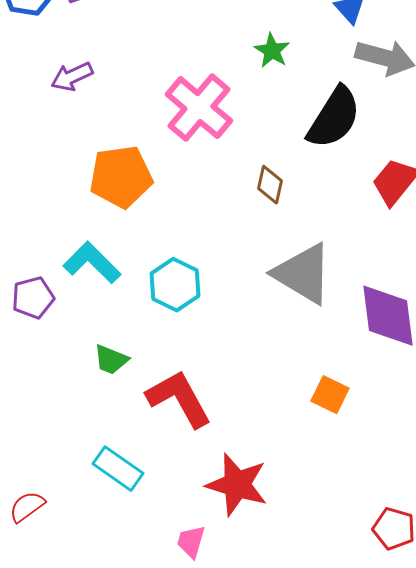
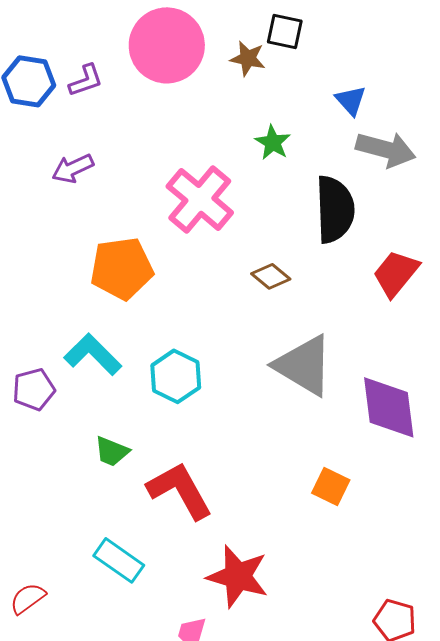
black semicircle: (334, 118) -> (335, 209), turned -34
brown diamond: (270, 185) -> (271, 276), turned -63

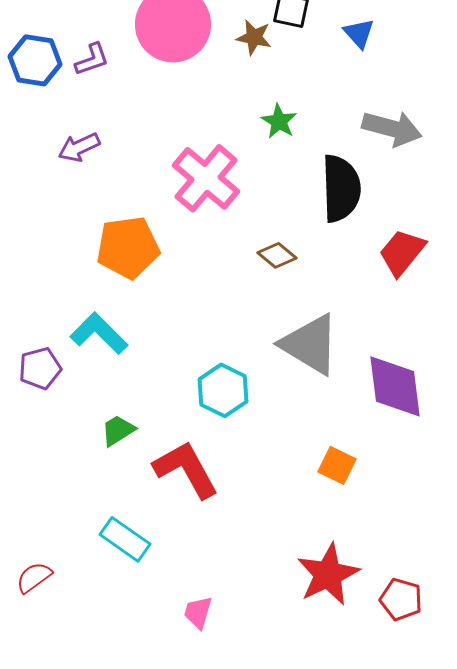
blue triangle: (351, 100) -> (359, 33), moved
cyan hexagon: (176, 376) -> (223, 390), moved
green trapezoid: (112, 451) -> (118, 430), turned 126
red star: (238, 576) -> (328, 574), moved, turned 30

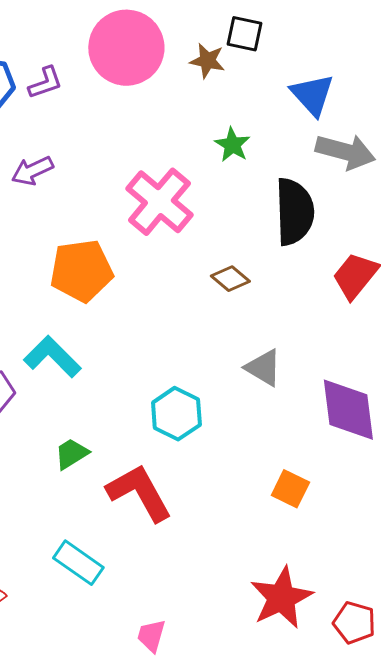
blue triangle: (359, 33) -> (312, 95), moved, size x1.4
gray triangle: (310, 344) -> (263, 368), size x0.6

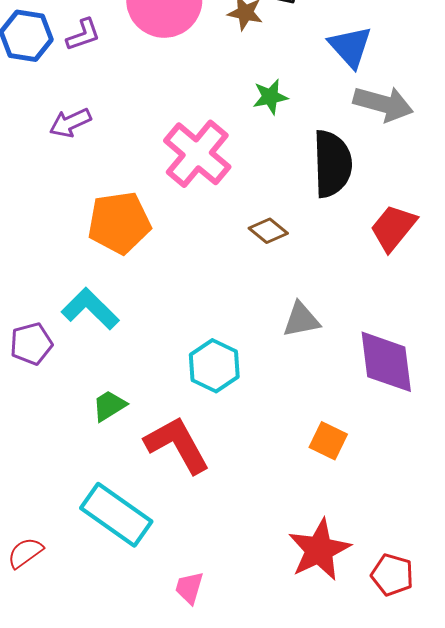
green star: (232, 145) -> (270, 97), turned 30
gray triangle: (263, 368) -> (301, 320), turned -42
cyan rectangle: (78, 563) -> (116, 515), size x1.4

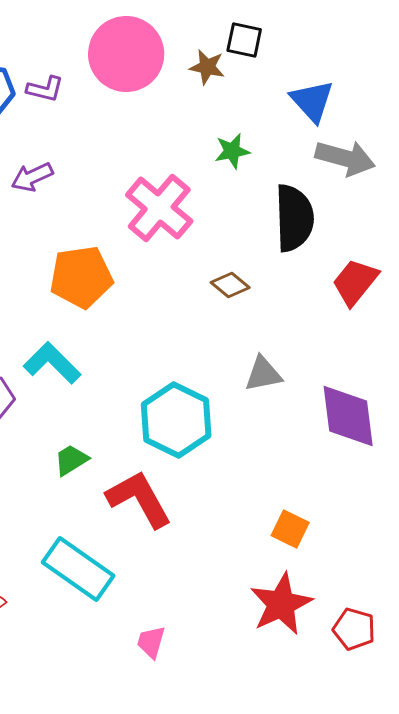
purple L-shape: (83, 35) -> (45, 89), turned 33
cyan hexagon: (214, 366) -> (176, 420), size x1.4
orange square: (328, 441) -> (290, 529), moved

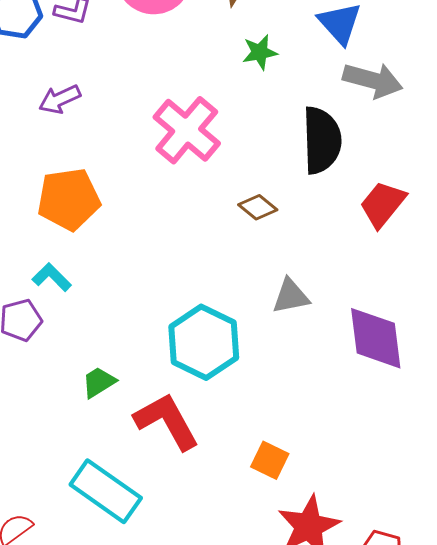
green star: (232, 151) -> (260, 52), moved
orange pentagon: (81, 277) -> (69, 199), moved
cyan L-shape: (52, 363) -> (52, 277), moved, size x0.7
orange square: (290, 529) -> (270, 460), moved

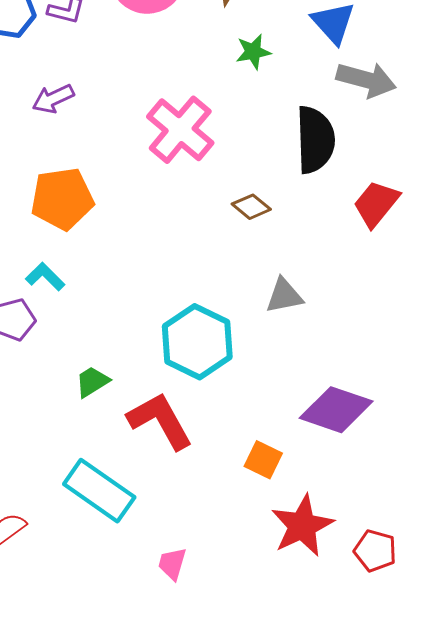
purple diamond: (376, 338) -> (336, 410), moved, turned -64

